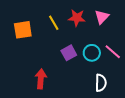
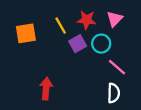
pink line: (113, 52) -> (117, 67), moved
purple square: (69, 53) -> (78, 44), moved
cyan circle: (92, 53) -> (101, 44), moved

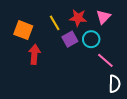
orange square: (26, 33) -> (23, 30), turned 30
red arrow: (46, 89) -> (34, 54), moved
white semicircle: (114, 93) -> (114, 84), moved

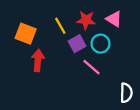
pink triangle: (103, 17) -> (114, 19), turned -42
pink line: (105, 60) -> (92, 67), moved

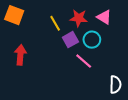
orange square: (26, 34) -> (14, 15), moved
red arrow: (38, 60) -> (20, 55), moved

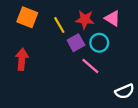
orange square: (14, 15) -> (27, 17), moved
white semicircle: (115, 85) -> (125, 91), turned 66

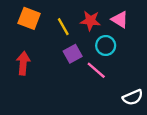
purple square: (76, 43) -> (73, 54), moved

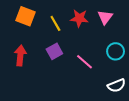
pink triangle: (120, 20) -> (105, 17), turned 35
cyan circle: (106, 45) -> (116, 51), moved
purple square: (73, 54) -> (54, 51), moved

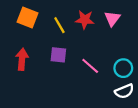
purple square: (54, 51) -> (58, 55), turned 35
cyan circle: (116, 51) -> (123, 68), moved

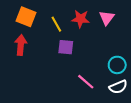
purple square: (58, 55) -> (66, 47), moved
red arrow: (22, 59) -> (21, 45), moved
pink line: (90, 66) -> (86, 82), moved

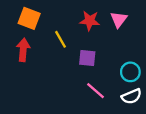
yellow line: (56, 24) -> (61, 39), moved
purple square: (66, 47) -> (87, 58), moved

